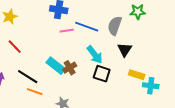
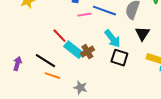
red line: (15, 47) -> (59, 36), moved

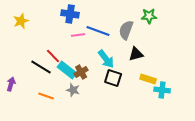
black triangle: (142, 34) -> (136, 54), turned 42
black line: (45, 61) -> (41, 67), moved
gray star: (80, 88) -> (73, 90), moved

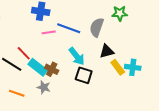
brown cross: (81, 72) -> (52, 69), turned -32
yellow rectangle: (148, 79) -> (118, 67), moved, turned 35
cyan cross: (162, 90) -> (133, 67), moved

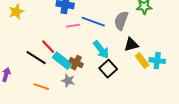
black square: (84, 75) -> (108, 69), turned 30

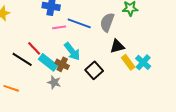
cyan arrow: (101, 50) -> (72, 51), moved
cyan cross: (157, 61) -> (143, 62), turned 35
orange line: (41, 87) -> (11, 88), moved

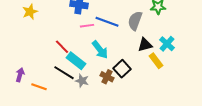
black line: (22, 59) -> (64, 73), moved
cyan cross: (143, 62) -> (167, 44), moved
brown cross: (62, 64) -> (107, 77), moved

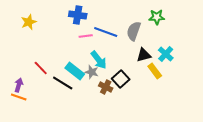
red line: (62, 47) -> (41, 68), moved
gray star: (82, 81) -> (92, 72), moved
orange line: (39, 87) -> (19, 97), moved

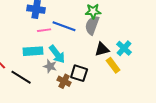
green star: (157, 17) -> (93, 11), moved
cyan rectangle: (75, 71) -> (33, 51), moved, turned -42
black square: (121, 79) -> (79, 73), turned -30

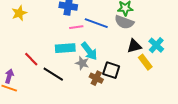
gray semicircle: (92, 25) -> (124, 22), turned -90

